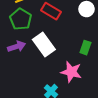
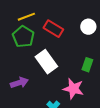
purple arrow: (17, 47) -> (19, 83), moved

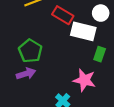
green pentagon: (23, 37) -> (30, 51), moved
white rectangle: (46, 62) -> (83, 31), moved, turned -40

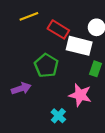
green pentagon: (30, 51) -> (46, 66), moved

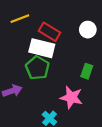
white rectangle: (79, 46) -> (42, 48), moved

